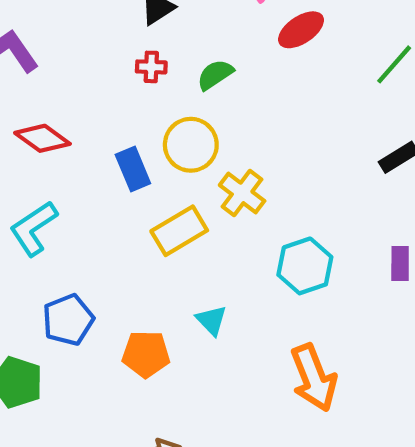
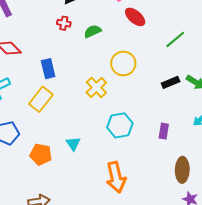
red ellipse: (301, 30) -> (135, 17), turned 65
yellow circle: (191, 145) -> (123, 63), moved
yellow rectangle: (179, 231) -> (41, 99), moved, turned -30

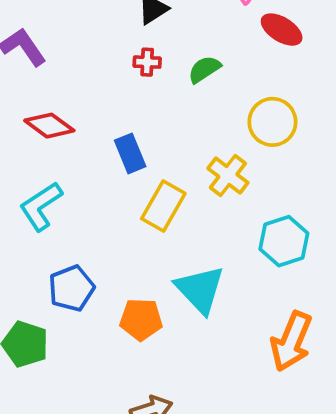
yellow rectangle: (41, 99) -> (163, 206), moved
cyan triangle: (73, 144) -> (200, 289), size x1.8
orange arrow: (116, 177) -> (291, 341), turned 44

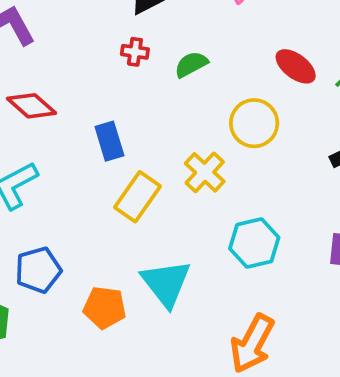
red ellipse: (282, 30) -> (296, 66), moved

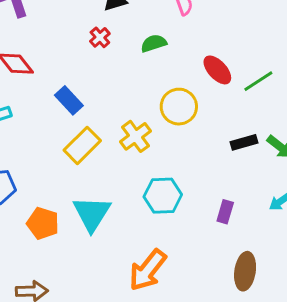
red cross: (135, 52) -> (100, 37), turned 30
green semicircle: (191, 64) -> (154, 43), moved
blue rectangle: (109, 141) -> (69, 100), turned -36

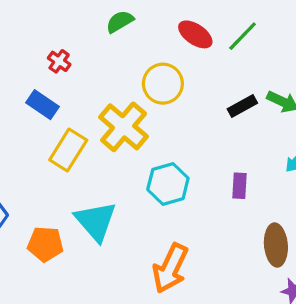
red cross: (100, 37) -> (59, 61), moved
yellow cross: (135, 136) -> (124, 127), size x1.4

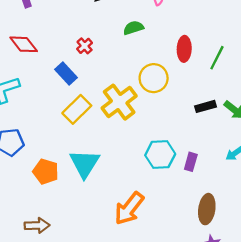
red ellipse: (195, 34) -> (184, 49), turned 45
green line: (243, 36) -> (217, 58), turned -30
cyan hexagon: (168, 184) -> (160, 155), moved

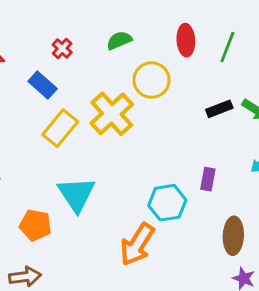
green semicircle: (133, 28) -> (119, 40), moved
cyan hexagon: (160, 155) -> (167, 203), moved
orange pentagon: (46, 171) -> (35, 225), moved

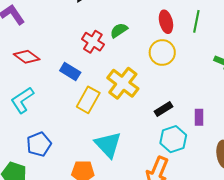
red cross: (62, 48) -> (93, 42), moved, size x1.5
yellow circle: (152, 80) -> (162, 53), moved
black rectangle: (219, 109) -> (164, 109), moved

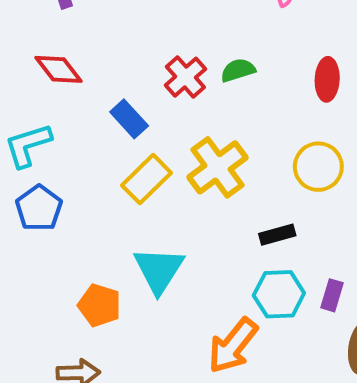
yellow circle: (162, 53) -> (318, 167), moved
purple rectangle: (199, 117) -> (332, 295), moved
blue pentagon: (39, 144) -> (39, 208), moved, turned -30

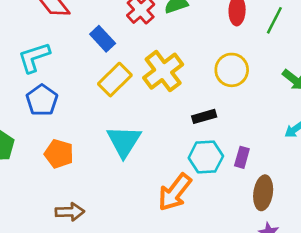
orange pentagon: (99, 305) -> (59, 154), moved

